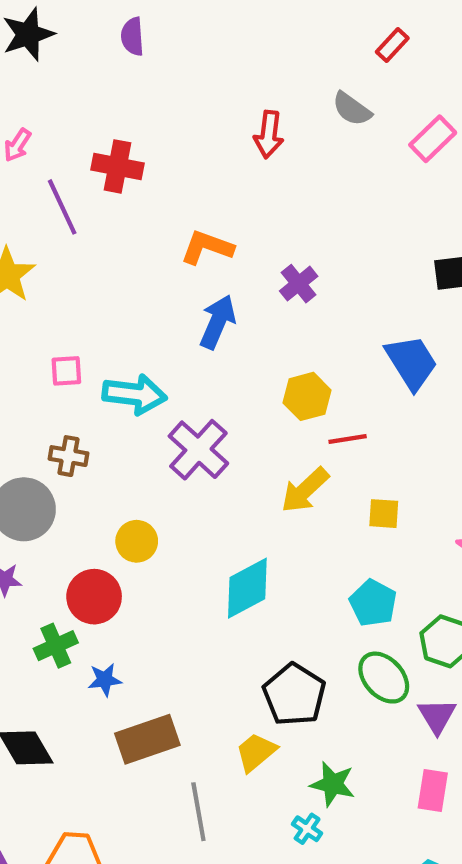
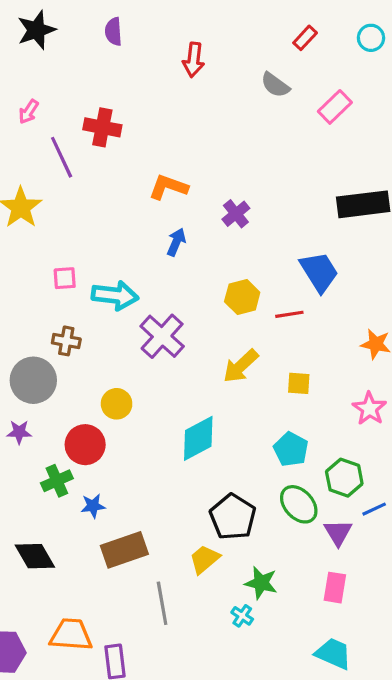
red arrow: (269, 134) -> (194, 60), moved
blue arrow: (218, 322) -> (176, 242), size x0.7
red line: (348, 439) -> (289, 314), moved

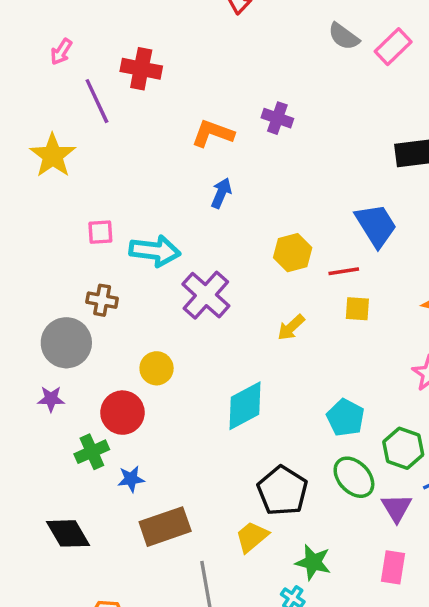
gray semicircle: (275, 85) -> (344, 36), moved
purple cross: (236, 214) -> (277, 118), moved, turned -32
yellow arrow: (241, 366) -> (291, 327), size x0.7
yellow square: (299, 383) -> (357, 309), moved

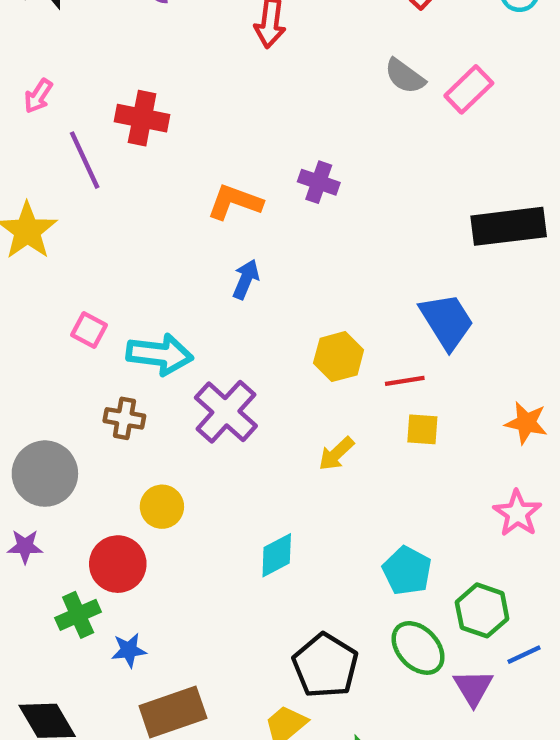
pink square: (100, 232) -> (89, 330), turned 32
brown cross: (102, 300) -> (124, 418), moved
cyan diamond: (245, 406) -> (277, 555), size x0.7

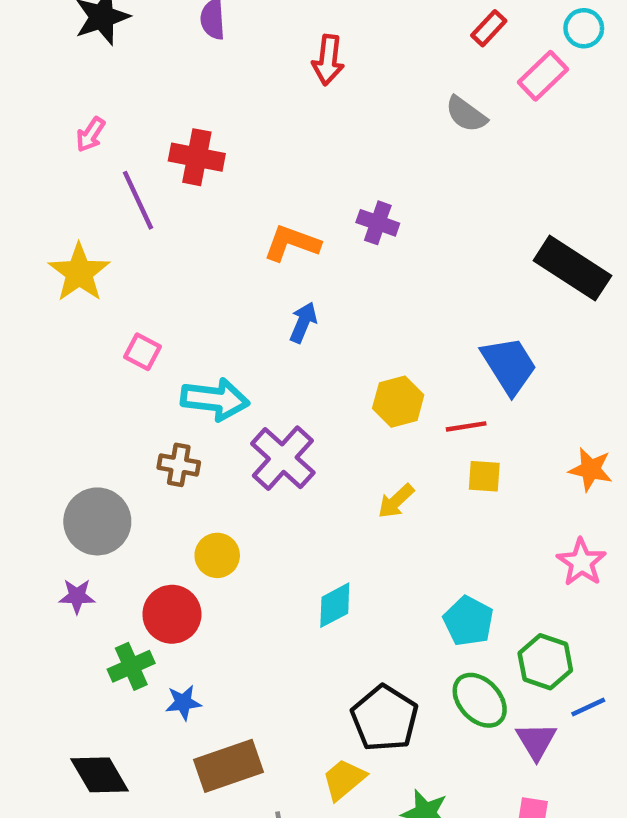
pink rectangle: (469, 89) -> (543, 76), moved
black rectangle: (509, 226) -> (572, 268), turned 40
pink square: (89, 330) -> (143, 352), moved

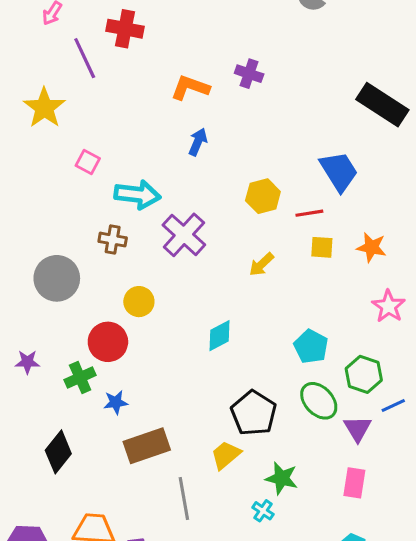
orange star: (591, 469) -> (371, 247), moved
purple star: (77, 596) -> (27, 362), moved
black diamond: (100, 775) -> (58, 452), turned 69

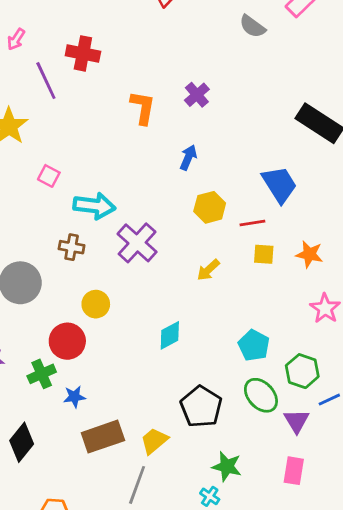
purple cross: (249, 74) -> (197, 95), turned 30
orange L-shape: (190, 88) -> (143, 108), turned 80
blue arrow: (198, 142) -> (188, 157), moved
yellow trapezoid: (226, 455) -> (154, 441), moved
gray line: (184, 498) -> (137, 485), turned 30

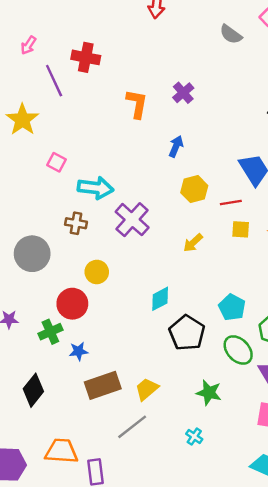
black pentagon: (201, 407) -> (187, 333), moved
green star: (227, 466) -> (209, 393), moved
gray line: (137, 485) -> (132, 427), turned 32

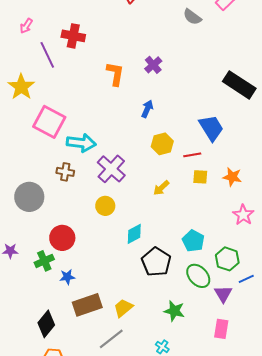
pink square: (57, 162) -> (49, 122), size x2.0
yellow circle: (97, 272) -> (105, 206), moved
black diamond: (33, 390) -> (46, 324), moved

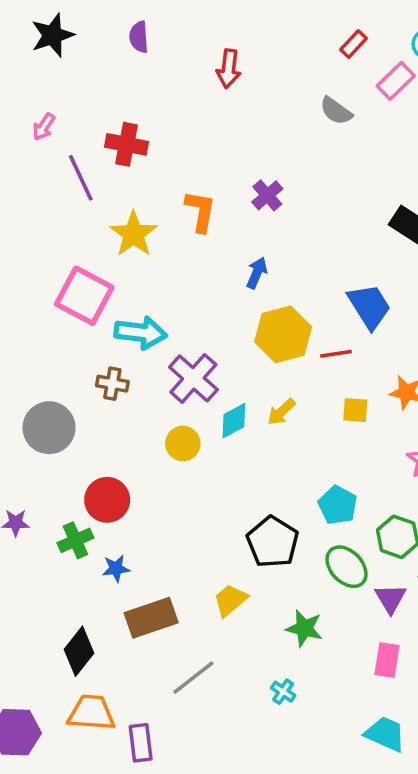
yellow star: (21, 87) -> (134, 234), moved
yellow hexagon: (162, 144) -> (283, 334), size x1.4
yellow square: (200, 177) -> (355, 410), moved
cyan diamond: (134, 234) -> (234, 421), moved
yellow trapezoid: (123, 308) -> (230, 600), moved

